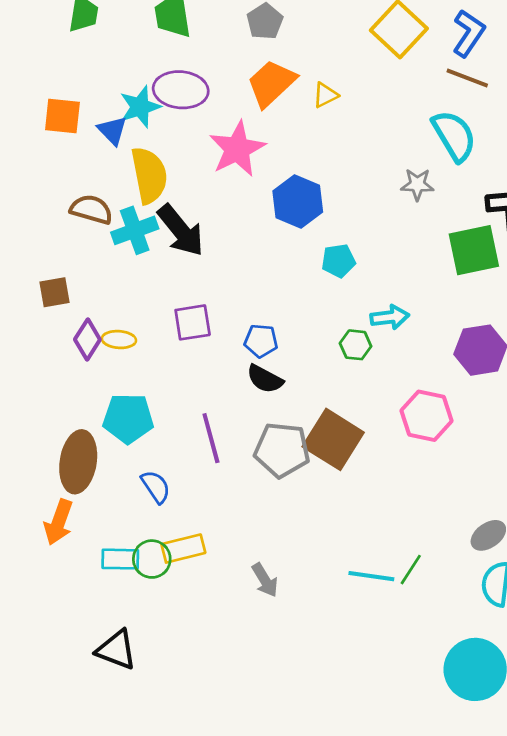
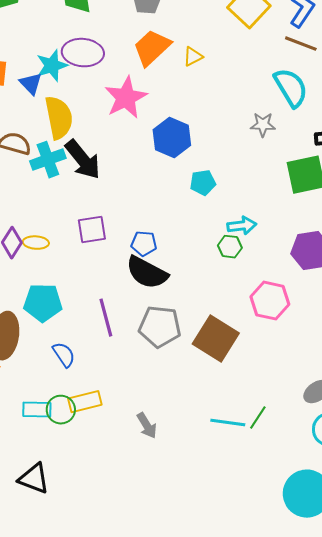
green hexagon: (356, 345) -> (230, 247), moved
black semicircle: (265, 379) -> (147, 273), size x1.5
brown square: (333, 439) -> (216, 339), moved

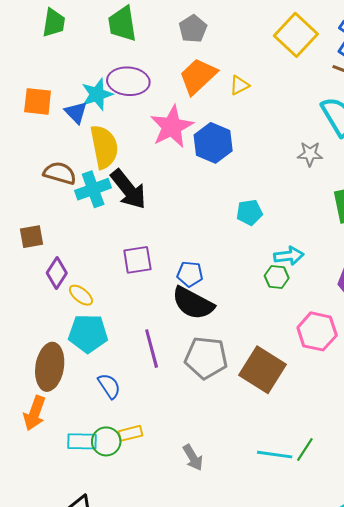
blue hexagon: (172, 138) -> (213, 143), moved
yellow ellipse: (36, 243) -> (81, 295), moved, turned 35
yellow rectangle: (85, 402) -> (130, 433), size x0.7

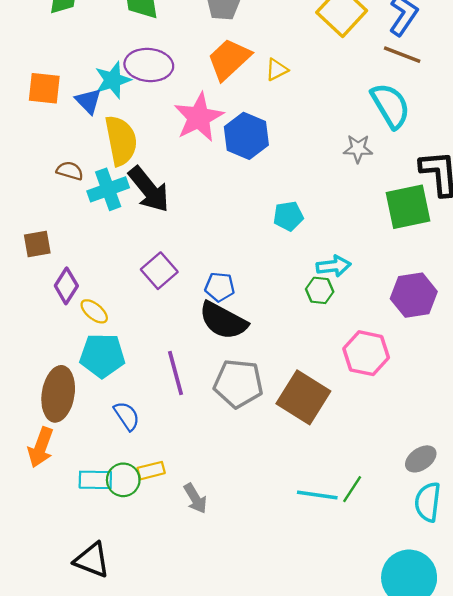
brown semicircle: (60, 173) -> (70, 171), size x0.7
purple square: (137, 260) -> (159, 271), turned -32
gray arrow: (193, 458) -> (195, 498), moved

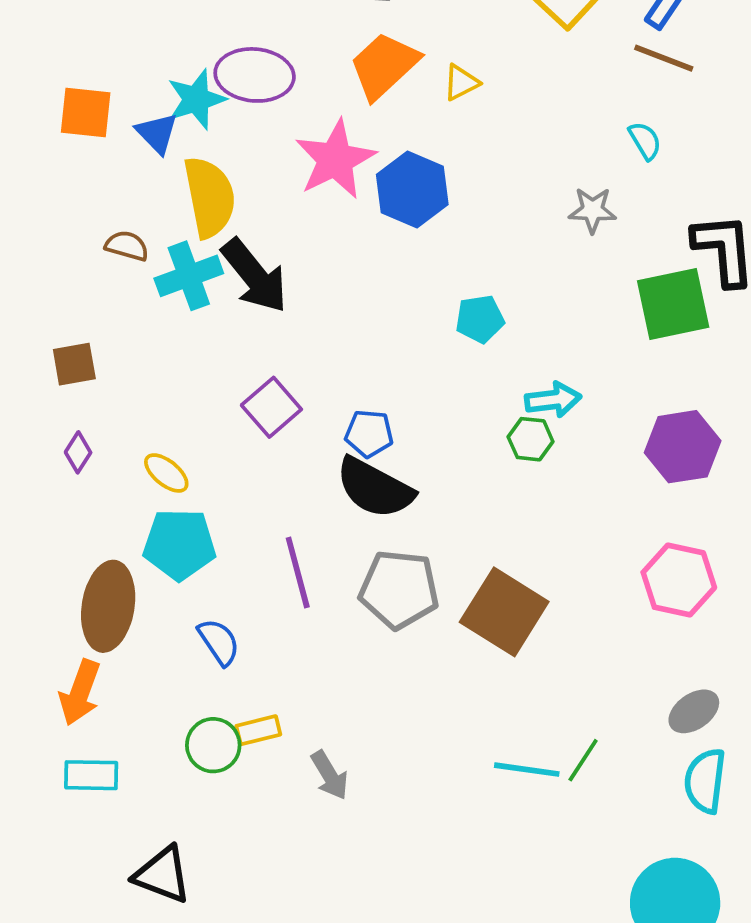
cyan semicircle: (391, 106) -> (645, 141), size x0.5
purple diamond: (66, 286) -> (78, 452), moved, size x0.7
pink hexagon: (366, 353) -> (679, 580), moved
cyan rectangle: (95, 480) -> (91, 775), moved

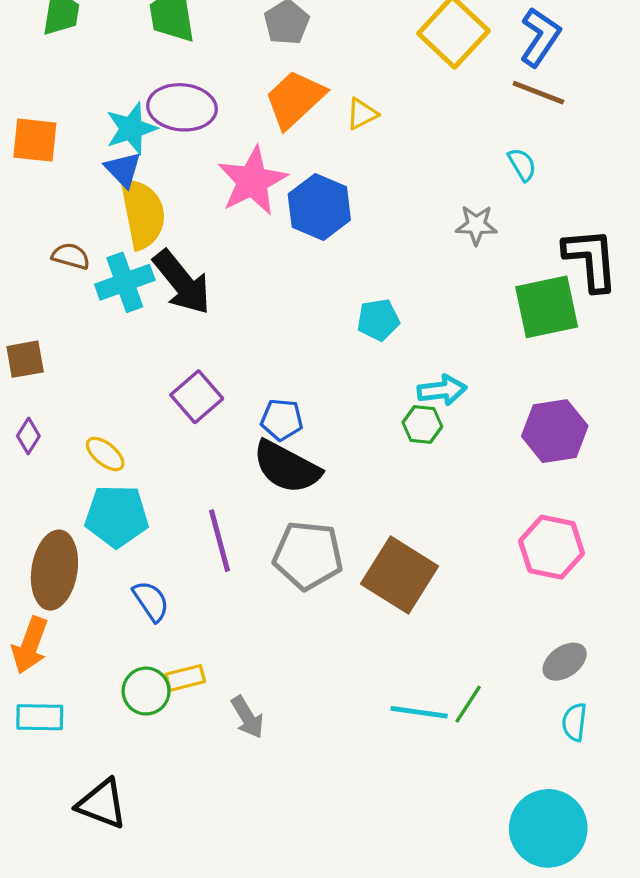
blue triangle: (157, 133) -> (123, 169), moved
cyan semicircle: (705, 781) -> (574, 722), size x0.7

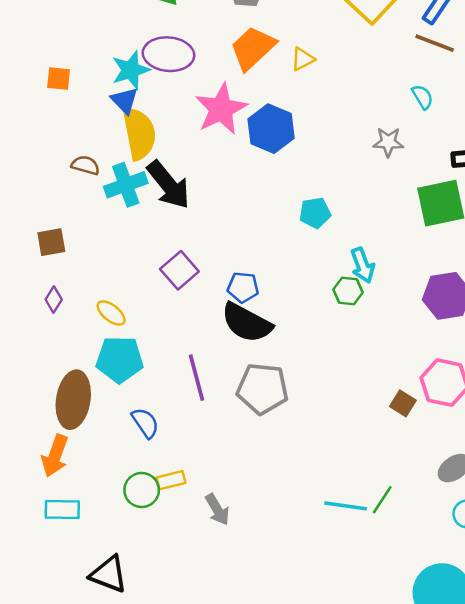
orange square: (35, 140) -> (59, 79), size x0.7
cyan arrow: (442, 390) -> (363, 265), turned 76
brown square: (399, 575) -> (403, 403), moved, size x0.5

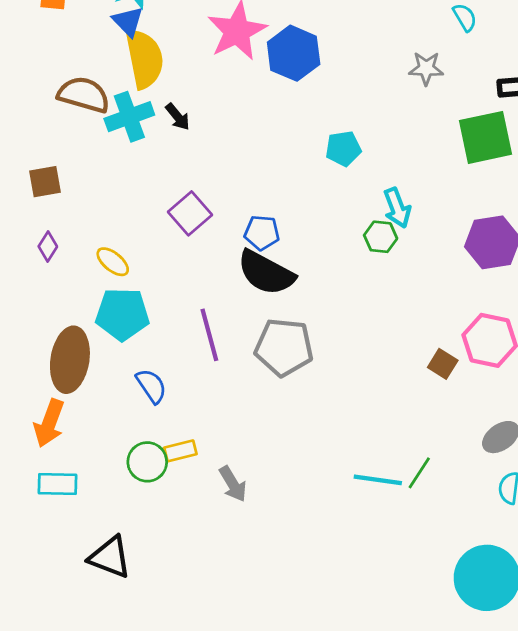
brown semicircle: (85, 165) -> (84, 95), size x1.6
black arrow: (168, 185) -> (178, 117), size x0.5

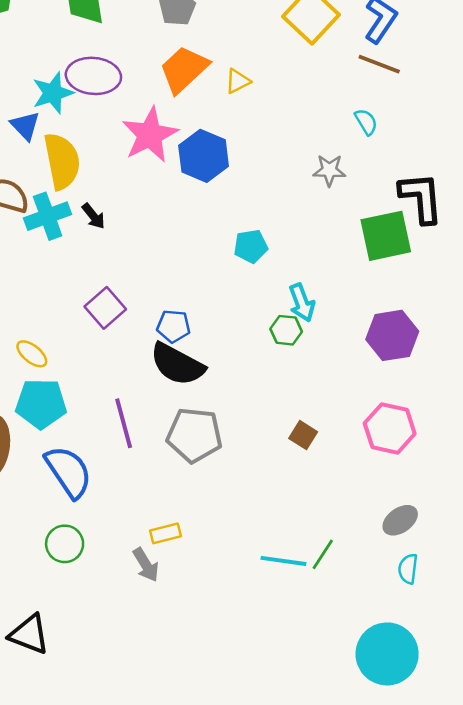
blue triangle: (128, 21) -> (25, 126), moved
brown square: (443, 364) -> (303, 435), moved
blue semicircle: (151, 386) -> (69, 472), size x1.6
yellow rectangle: (180, 451) -> (166, 533), moved

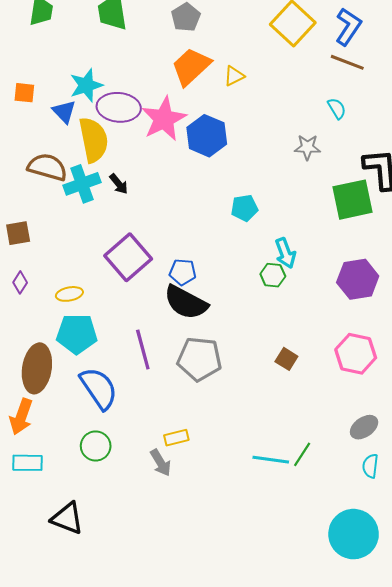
purple ellipse: (93, 76) -> (119, 107), moved
purple square: (105, 308) -> (128, 257), size x1.4
yellow ellipse: (32, 354) -> (69, 294), turned -50

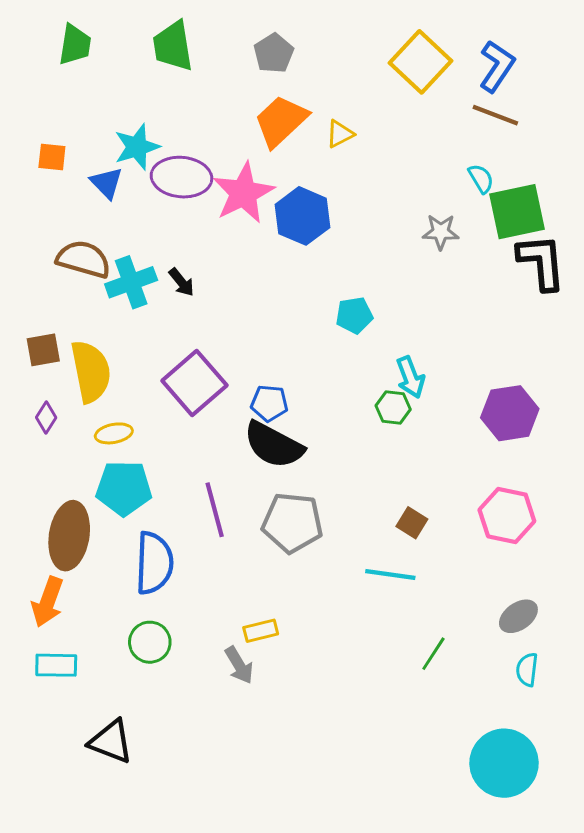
yellow semicircle: (94, 140) -> (91, 371), moved
green square: (352, 200) -> (517, 212), moved
blue semicircle: (99, 388) -> (154, 563), turned 36
cyan line: (271, 460) -> (390, 575), moved

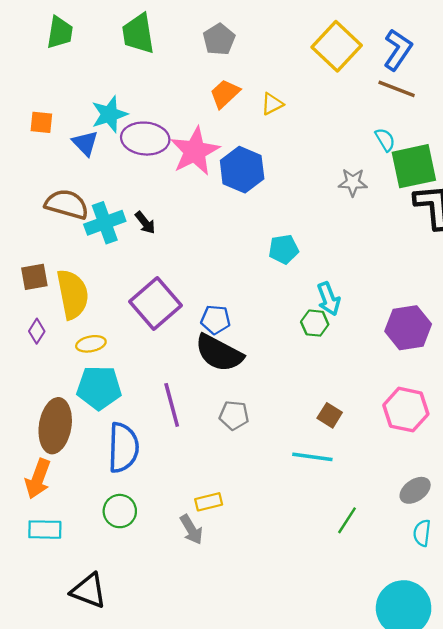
orange trapezoid: (281, 121) -> (225, 94), size x0.7
gray pentagon: (292, 523) -> (234, 415), size x0.6

